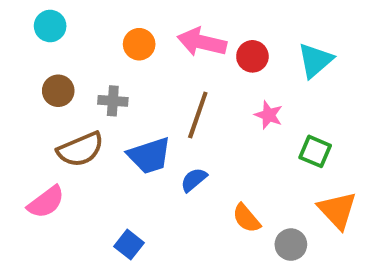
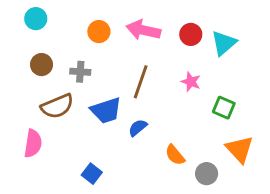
red circle: (252, 56) -> (191, 34), moved
pink semicircle: (46, 202) -> (33, 143), turned -44

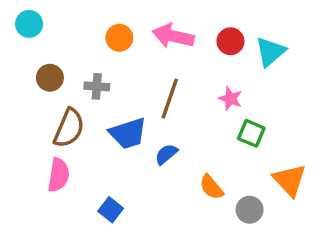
cyan circle: (36, 19) -> (29, 24), moved
brown semicircle: (57, 106) -> (69, 128), turned -44
green square: (224, 108) -> (251, 133), moved
pink semicircle: (33, 143) -> (59, 175), moved

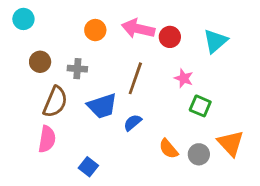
red circle: (230, 41) -> (170, 37), moved
gray circle: (250, 210) -> (199, 154), moved

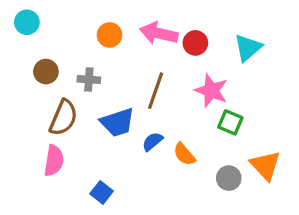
pink star: (184, 78) -> (211, 91), size x1.5
orange semicircle: (168, 149) -> (184, 154), moved

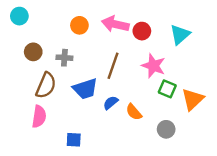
orange triangle: (265, 165) -> (193, 99), moved, turned 30
blue square: (102, 192) -> (74, 140), turned -35

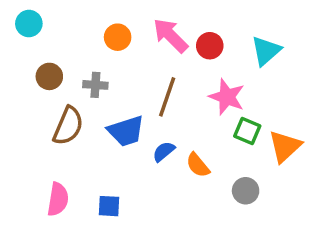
pink arrow: (115, 24) -> (171, 35), turned 32
pink semicircle: (39, 117) -> (58, 199), moved

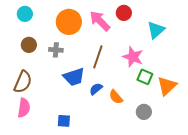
cyan circle: (29, 24) -> (25, 14), moved
orange circle: (118, 37) -> (69, 22), size x1.6
red circle: (210, 46) -> (124, 13), moved
brown semicircle: (68, 126) -> (23, 82), moved
pink semicircle: (58, 199) -> (24, 108), moved

